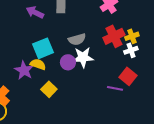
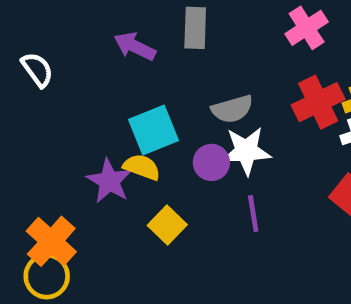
purple line: (115, 88) -> (253, 213), moved, turned 70

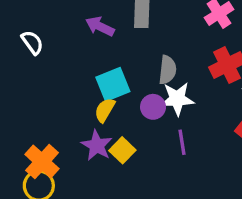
gray semicircle: (232, 109) -> (167, 70), turned -68
yellow semicircle: (142, 167) -> (105, 110), turned -80
purple star: (109, 181) -> (97, 145), moved

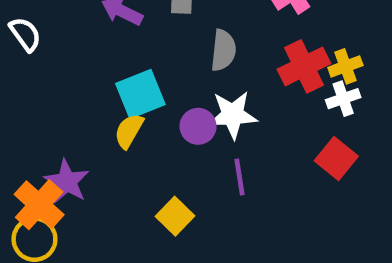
gray semicircle: (167, 70) -> (223, 50), moved
purple star: (97, 145) -> (67, 182), moved
yellow square: (122, 150) -> (175, 216), moved

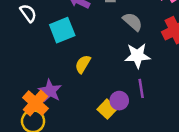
gray semicircle: (223, 50) -> (133, 22), turned -55
cyan square: (140, 94) -> (62, 30), moved
purple circle: (198, 126) -> (119, 101), moved

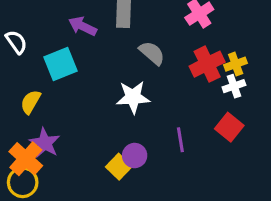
white star: (137, 56) -> (133, 97), moved
yellow semicircle: (83, 64) -> (31, 102), moved
purple line: (141, 88) -> (180, 140), moved

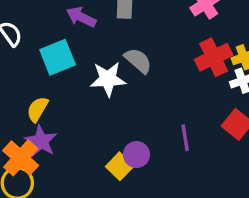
gray semicircle: (152, 53) -> (138, 61), moved
white star: (133, 97) -> (108, 79), moved
yellow semicircle: (31, 102) -> (37, 109), moved

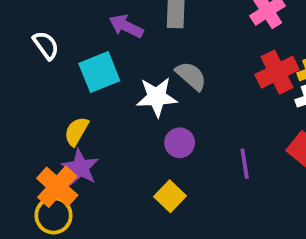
purple circle: (136, 155) -> (180, 143), moved

